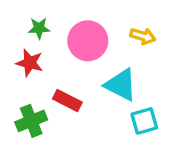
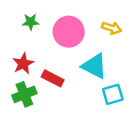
red star: (30, 63) -> (23, 64), moved, turned 30

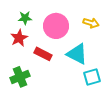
red star: (23, 64) -> (19, 38), moved
red rectangle: (53, 78) -> (43, 54), moved

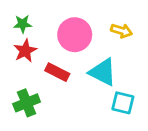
green star: (25, 18) -> (23, 24), moved
cyan square: (92, 77) -> (123, 103), turned 30

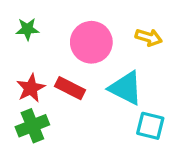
red star: (25, 51) -> (31, 88), moved

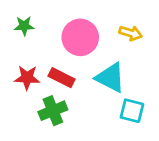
red star: (31, 88) -> (27, 78), turned 30
green cross: (32, 126) -> (53, 111), moved

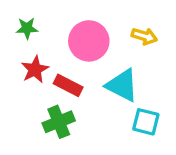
red star: (27, 78) -> (35, 69), moved, turned -30

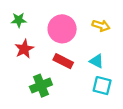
red rectangle: (68, 85) -> (63, 61), moved
cyan triangle: (122, 85) -> (97, 61), moved, size x0.6

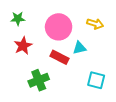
cyan triangle: (97, 61) -> (79, 48), moved, turned -40

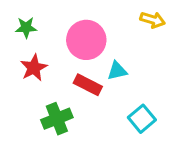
yellow arrow: (95, 24) -> (153, 20), moved
cyan square: (96, 80) -> (142, 119), turned 36

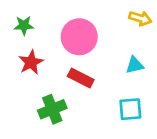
cyan triangle: (117, 71) -> (135, 65), moved
cyan square: (142, 119) -> (130, 109), turned 35

